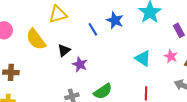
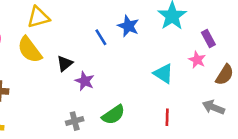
yellow triangle: (58, 14) -> (38, 17), moved
pink star: (171, 56) -> (197, 60), moved

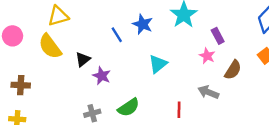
cyan triangle: (163, 74) -> (158, 64), moved, turned 48
gray arrow: (213, 107) -> (208, 92), moved

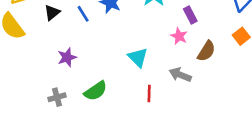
black triangle: (83, 59) -> (52, 13), moved
cyan triangle: (158, 64) -> (138, 57), moved, turned -36
purple star: (102, 76) -> (67, 57), turned 30

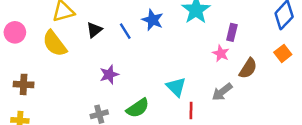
purple rectangle: (190, 15) -> (232, 32), turned 42
cyan triangle: (138, 57) -> (176, 87), moved
gray arrow: (180, 75) -> (222, 92), turned -60

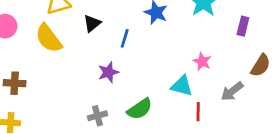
blue line: (125, 31) -> (125, 38), moved, turned 49
pink star: (221, 53) -> (202, 61), moved
cyan triangle: (176, 87) -> (182, 86), turned -30

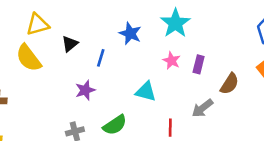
purple rectangle: (243, 26) -> (199, 64), moved
pink star: (202, 61) -> (172, 61), moved
cyan triangle: (182, 86) -> (146, 91), moved

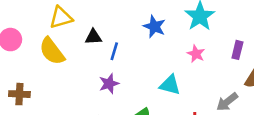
black triangle: (70, 44) -> (93, 37), turned 36
blue line: (101, 58) -> (114, 51), moved
purple rectangle: (199, 64) -> (237, 50), moved

